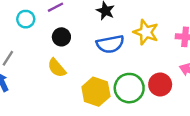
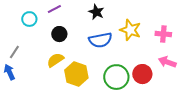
yellow semicircle: (57, 68) -> (55, 60), turned 96
yellow hexagon: (96, 92) -> (76, 74), moved

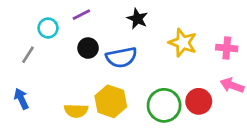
blue semicircle: (100, 40) -> (121, 57), moved
gray line: (14, 52) -> (28, 55), moved
yellow semicircle: (55, 60) -> (76, 111), moved, turned -144

